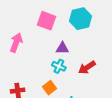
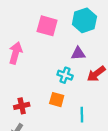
purple triangle: (62, 48) -> (78, 54), moved
orange square: (49, 88) -> (57, 100), turned -32

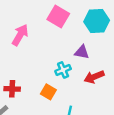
cyan cross: (65, 75) -> (63, 70), turned 32

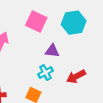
purple triangle: (82, 52) -> (52, 51), moved

